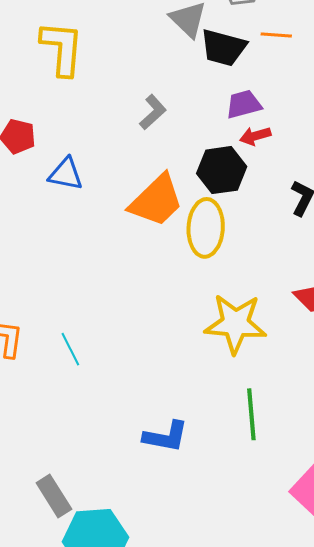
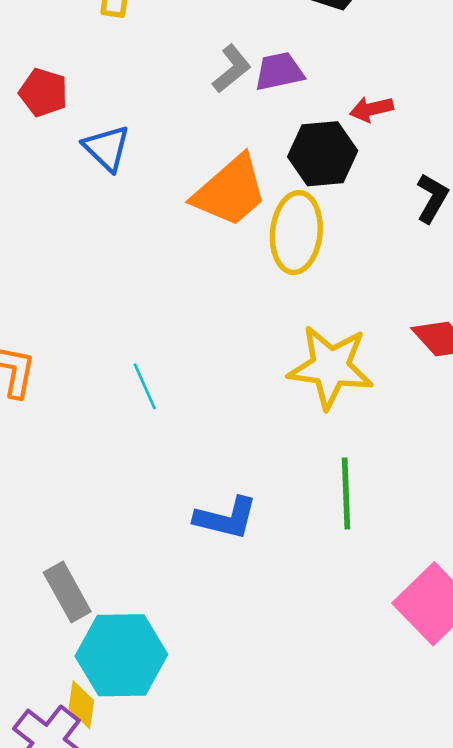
purple trapezoid: (244, 104) -> (279, 71), moved
blue triangle: (66, 174) -> (107, 148), turned 30
cyan line: (70, 349) -> (145, 386), moved

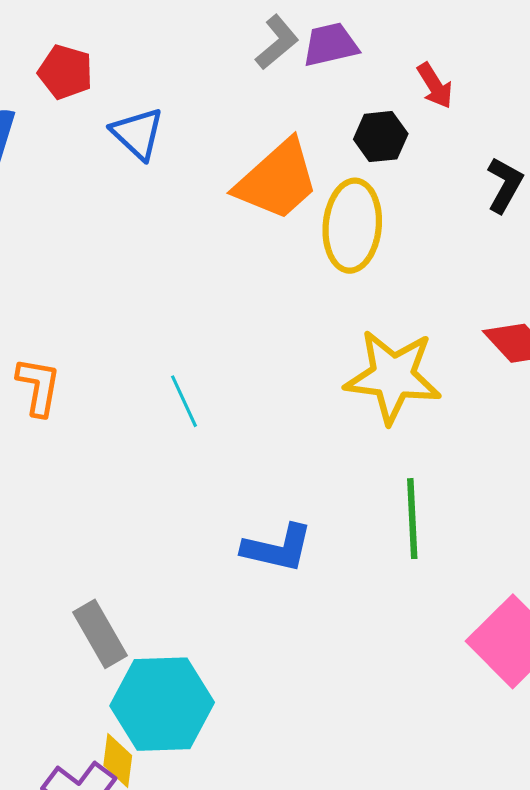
red arrow: (371, 109) -> (435, 86), turned -108
black hexagon: (323, 154) -> (381, 137), size x0.7

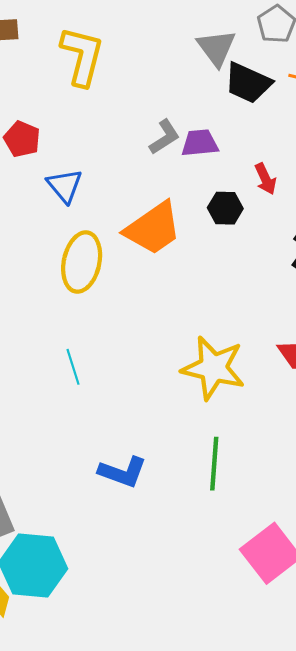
yellow ellipse: (352, 226) -> (82, 262), moved

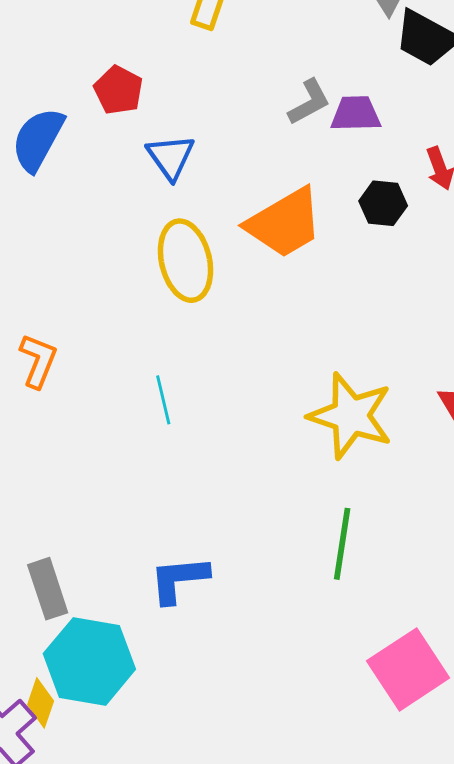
yellow ellipse: (82, 262) -> (185, 261), turned -30
blue L-shape: (123, 472) -> (179, 579), moved, turned 150

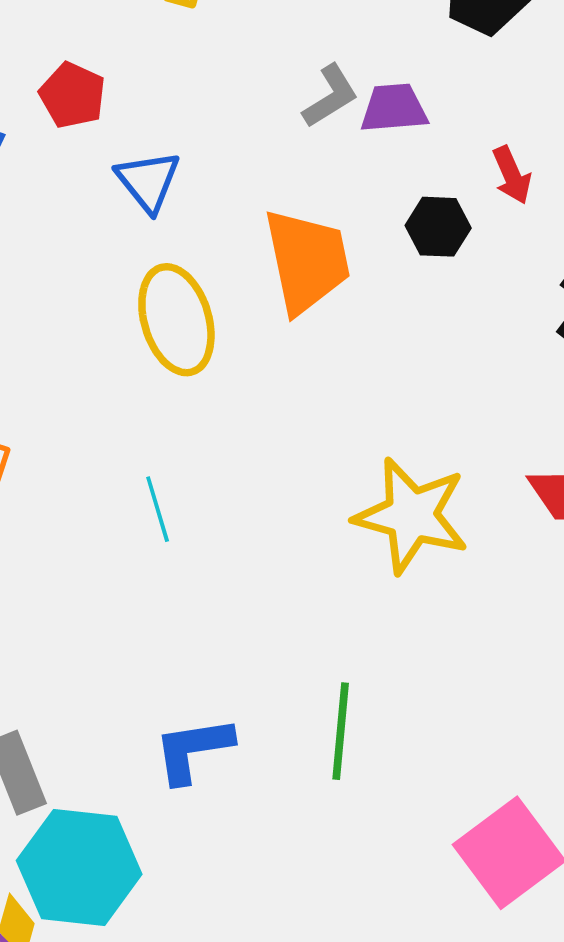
orange trapezoid: (285, 223) -> (307, 261), turned -68
green line: (342, 544) -> (341, 731), moved

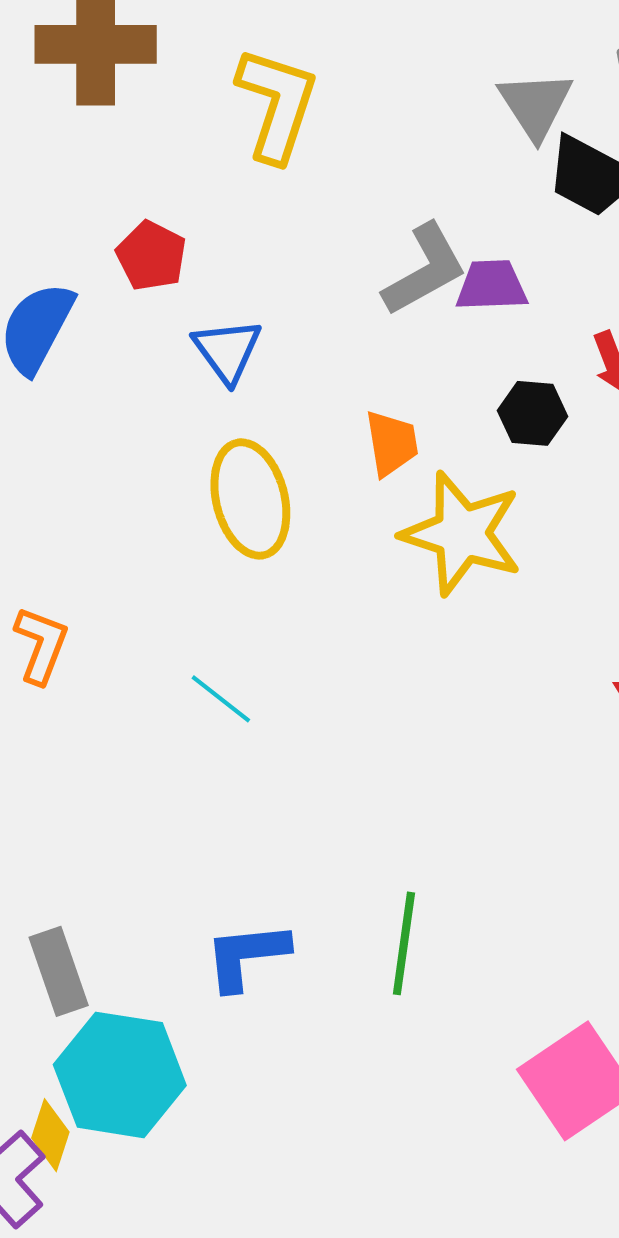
gray L-shape: (330, 96) -> (425, 270), size x1.4
orange trapezoid: (307, 261) -> (392, 443), size x0.6
cyan line: (158, 509) -> (221, 699), turned -38
yellow star: (411, 516) -> (462, 534), moved

